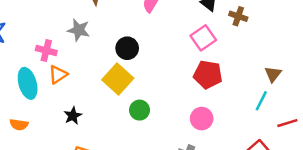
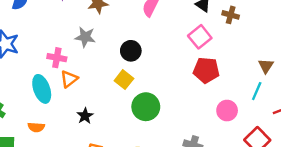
yellow square: (118, 79) -> (124, 80), size x0.7
green circle: (140, 110) -> (146, 107), size x1.5
pink circle: (202, 119) -> (227, 111), moved

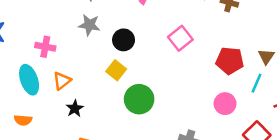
gray star: (85, 37) -> (89, 25), moved
pink square: (200, 37) -> (180, 38), moved
red pentagon: (206, 70) -> (230, 61), moved
orange triangle: (69, 79) -> (62, 81), moved

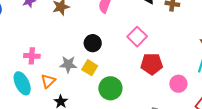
gray star: (89, 25) -> (68, 64), moved
red pentagon: (230, 61) -> (152, 64), moved

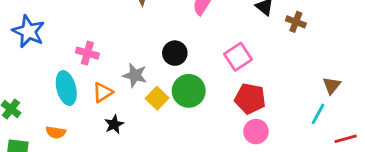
yellow square: (90, 68) -> (157, 98), moved
pink circle: (178, 84) -> (256, 132), moved
green circle: (110, 88) -> (189, 91), moved

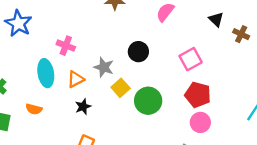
green circle: (189, 91) -> (148, 101), moved

